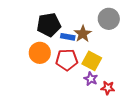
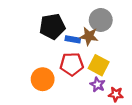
gray circle: (109, 19) -> (101, 20), moved
brown star: (83, 34) -> (89, 36), turned -30
orange circle: (40, 53) -> (43, 79), moved

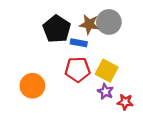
black pentagon: (52, 26) -> (57, 29), turned -30
brown star: (89, 36) -> (89, 24), moved
orange circle: (43, 79) -> (32, 86), moved

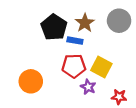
gray circle: (109, 22) -> (119, 21), moved
brown star: (89, 24) -> (85, 23), turned 30
purple star: (105, 92) -> (88, 87), moved

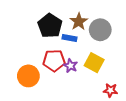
gray circle: (119, 21) -> (100, 30), moved
red pentagon: (74, 66) -> (54, 61), moved
purple star: (88, 87) -> (70, 66), moved

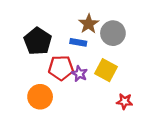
black pentagon: (50, 26) -> (38, 41), moved
orange circle: (28, 76) -> (40, 97), moved

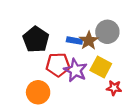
brown star: (89, 24) -> (89, 41), moved
purple star: (79, 74) -> (75, 70), size x1.5
red star: (125, 101) -> (114, 88), moved

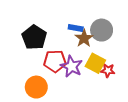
blue rectangle: (74, 41) -> (76, 28), moved
red star: (114, 88) -> (108, 70), moved

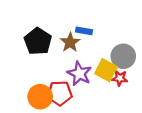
gray circle: (102, 30) -> (123, 56), moved
brown star: (84, 38) -> (70, 42), moved
red pentagon: (55, 61) -> (60, 93), moved

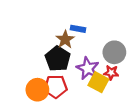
black pentagon: (38, 41) -> (58, 59), moved
yellow square: (106, 70) -> (98, 82), moved
purple star: (79, 74) -> (88, 68), moved

